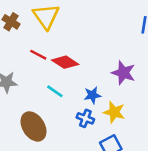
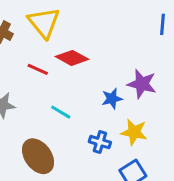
red diamond: (65, 62) -> (72, 58), moved
blue star: (92, 95) -> (112, 99), moved

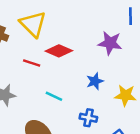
purple star: (142, 84) -> (110, 43), moved
yellow star: (134, 132) -> (125, 95), moved

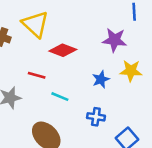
red line: (32, 63) -> (37, 75), moved
yellow star: (125, 95) -> (131, 71), moved

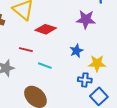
yellow star: (131, 71) -> (97, 63), moved
blue cross: (96, 117) -> (85, 80), moved

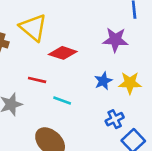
yellow star: (97, 63) -> (130, 83), moved
blue cross: (85, 80) -> (115, 119), turned -32

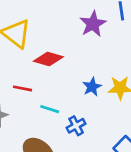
purple star: (115, 40) -> (93, 24), moved, turned -30
blue cross: (115, 119) -> (76, 126), moved

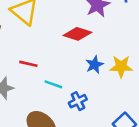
red diamond: (48, 59) -> (77, 34), moved

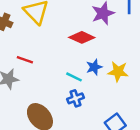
red line: (28, 64) -> (25, 60), moved
cyan line: (53, 84) -> (74, 77), moved

